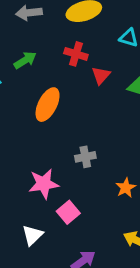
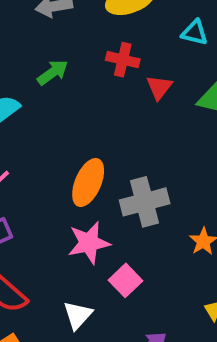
orange ellipse: (48, 105) -> (88, 182), moved
gray cross: (85, 157) -> (145, 202), size x1.6

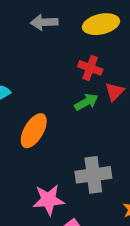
green arrow: (53, 73) -> (86, 102), moved
orange ellipse: (88, 182) -> (34, 131), moved

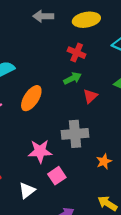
red triangle: (115, 92) -> (90, 96), moved

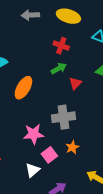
yellow ellipse: (86, 20) -> (68, 16), turned 30
orange star: (104, 161) -> (72, 147), moved
white triangle: (27, 190) -> (33, 170), moved

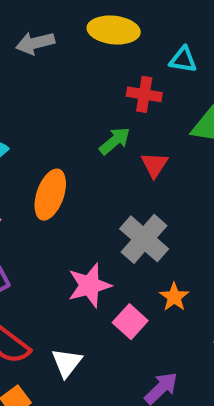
red cross: (61, 46) -> (144, 94), moved
gray cross: (64, 117) -> (144, 239), turned -30
white triangle: (33, 170) -> (67, 363), moved

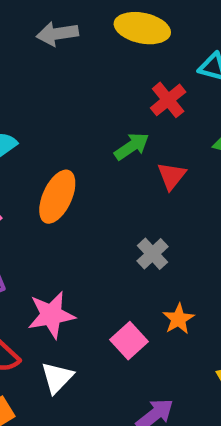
red cross: (144, 94) -> (168, 100), turned 36
gray cross: (144, 239) -> (153, 254), size x0.6
pink star: (89, 285) -> (51, 315), moved

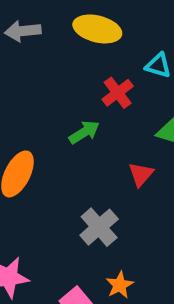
red triangle: (171, 176) -> (141, 174), moved
gray cross: (153, 254) -> (99, 227), size x1.4

